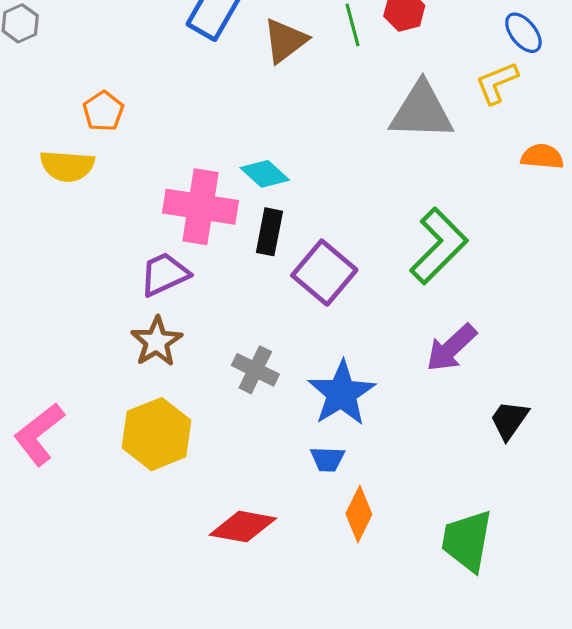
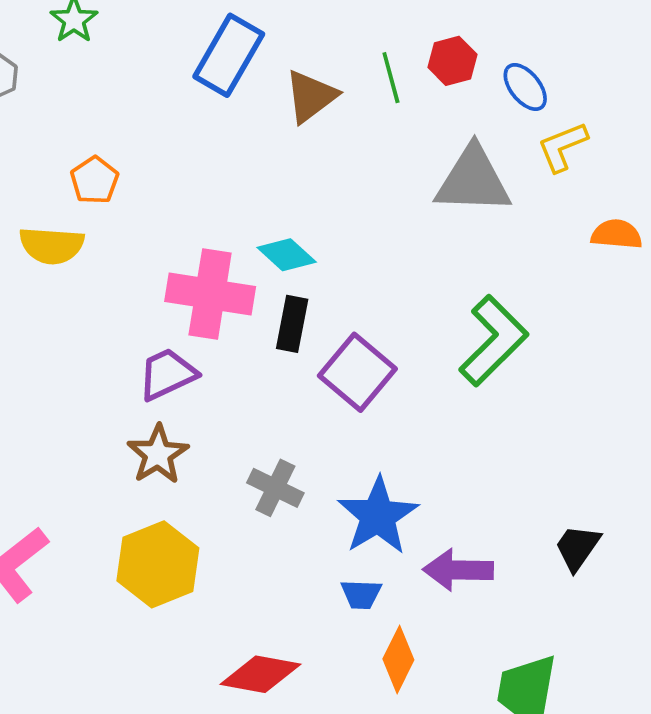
blue ellipse: (523, 33) -> (525, 87), moved
purple arrow: (451, 348) -> (458, 570), moved, turned 44

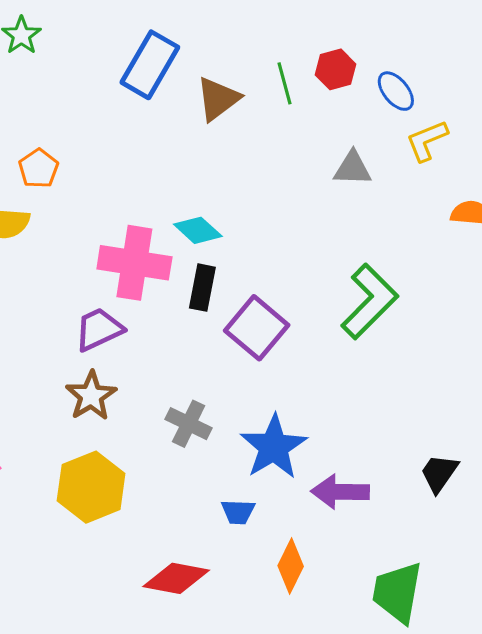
gray triangle: (473, 180) -> (353, 168), size x0.6
blue trapezoid: (361, 594) -> (238, 512), moved

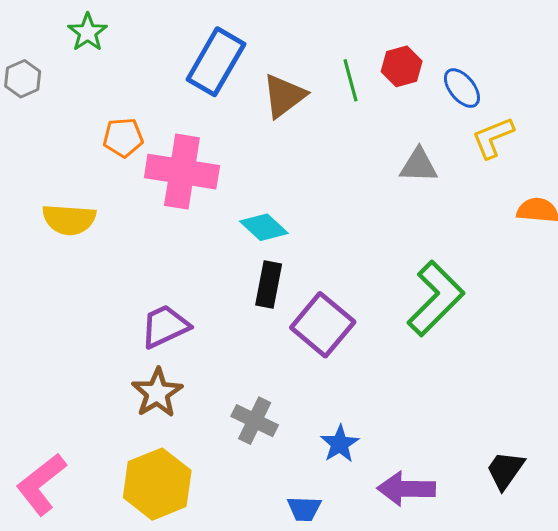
orange pentagon: (38, 168) -> (123, 138), moved, turned 30
pink cross: (134, 263) -> (182, 172), moved
blue star: (274, 447) -> (340, 444), size x0.6

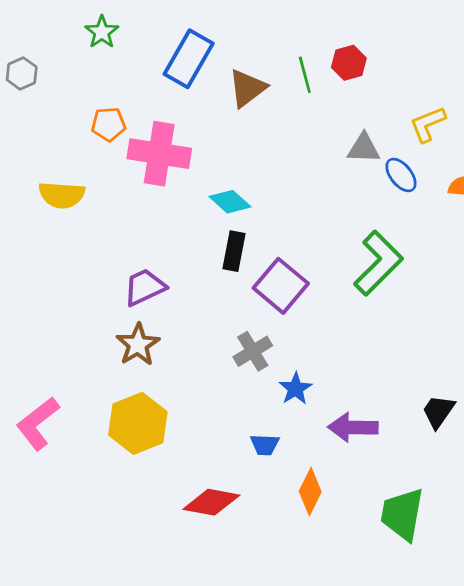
green star: (88, 32) -> (102, 32), moved
blue ellipse: (462, 88) -> (401, 175), moved
gray cross: (255, 421) -> (253, 351), moved, turned 33

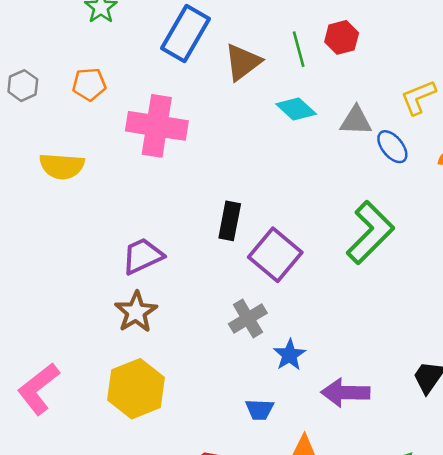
gray hexagon: (22, 73) -> (23, 86), moved
orange pentagon: (108, 124) -> (89, 84), moved
cyan diamond: (230, 202) -> (296, 109), moved

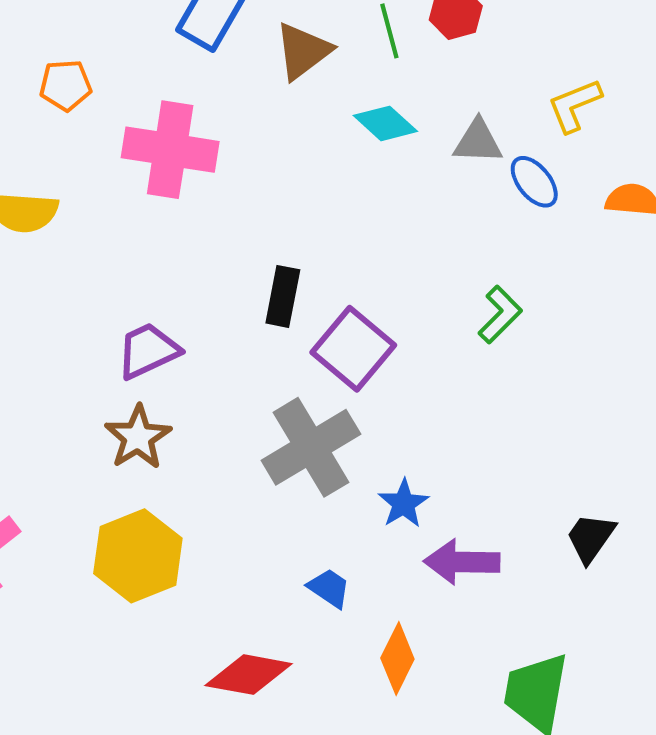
green L-shape: (370, 233) -> (500, 315), size x0.6
gray cross: (248, 318) -> (311, 447), size x1.6
blue star: (290, 355) -> (403, 504), moved
blue trapezoid: (260, 410) -> (329, 588), turned -148

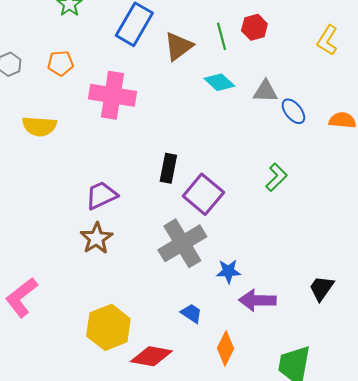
yellow L-shape: (574, 105) -> (327, 40), moved, turned -36
blue star: (403, 504) -> (228, 271), turned 30
yellow hexagon: (138, 556) -> (108, 327), moved

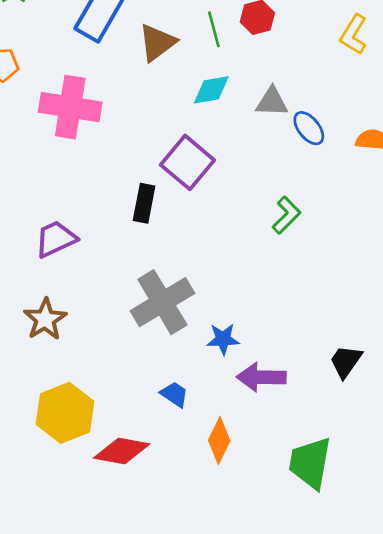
cyan diamond: (219, 82) -> (211, 90), turned -52
purple square: (203, 194) -> (188, 162), moved
brown star: (96, 238) -> (45, 319), moved

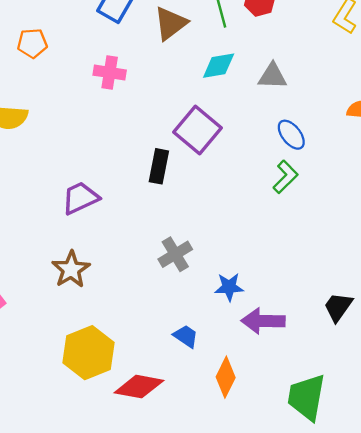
pink cross: (70, 107) -> (110, 73), moved, size x0.6
blue ellipse: (309, 128) -> (291, 135), moved
gray cross: (162, 302) -> (175, 254), size x0.6

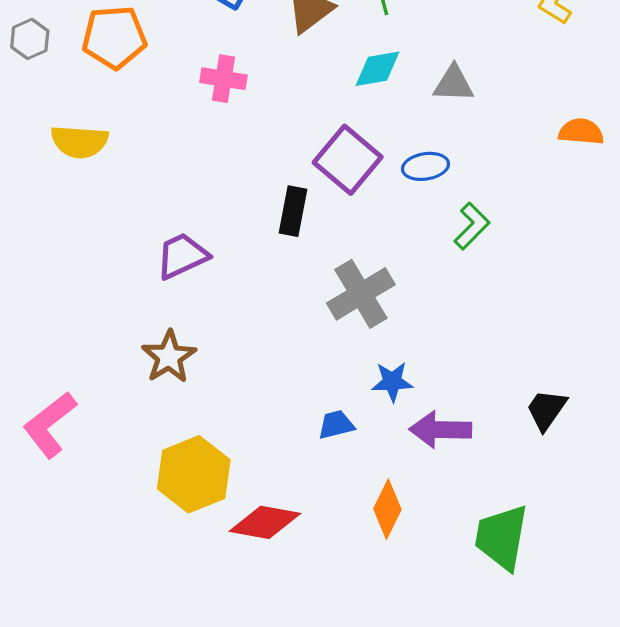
orange pentagon: (32, 43) -> (114, 37), size x1.5
blue ellipse: (291, 135) -> (425, 166), moved, turned -60
gray cross: (175, 254) -> (361, 294), moved, size x1.4
blue trapezoid: (186, 336) -> (336, 425), moved, turned -48

